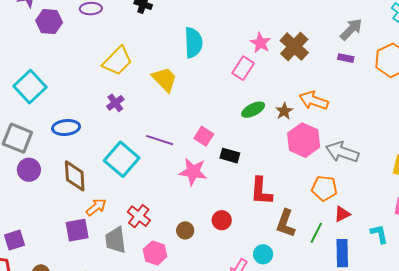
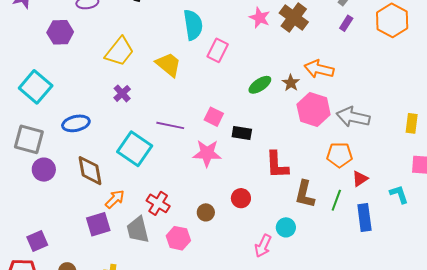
purple hexagon: (49, 22) -> (60, 32), moved
purple rectangle: (346, 58) -> (346, 23), turned -63
pink rectangle: (243, 68) -> (218, 50), moved

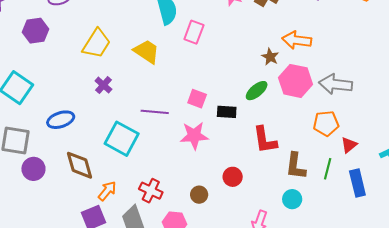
green ellipse: (260, 85) -> (257, 91), moved
cyan circle: (286, 227) -> (292, 199), moved

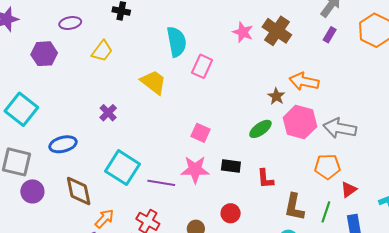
yellow trapezoid: (96, 44) -> (102, 51), moved, size x0.7
purple line: (155, 112) -> (161, 183), moved
black rectangle: (227, 112) -> (231, 166), moved
red L-shape: (265, 140) -> (265, 179), size x0.7

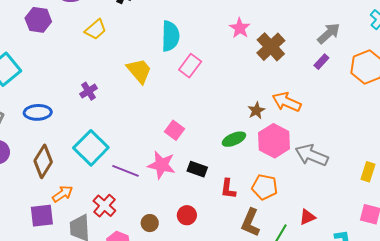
pink star: (243, 32) -> (240, 28), moved
orange pentagon: (327, 167) -> (265, 187), moved
brown diamond: (79, 191) -> (43, 161), turned 32

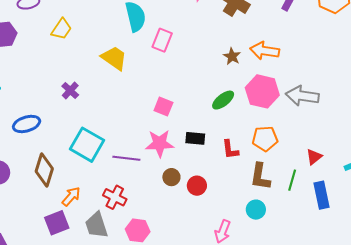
brown star: (256, 111) -> (232, 56), moved
brown circle: (150, 223) -> (171, 177), moved

